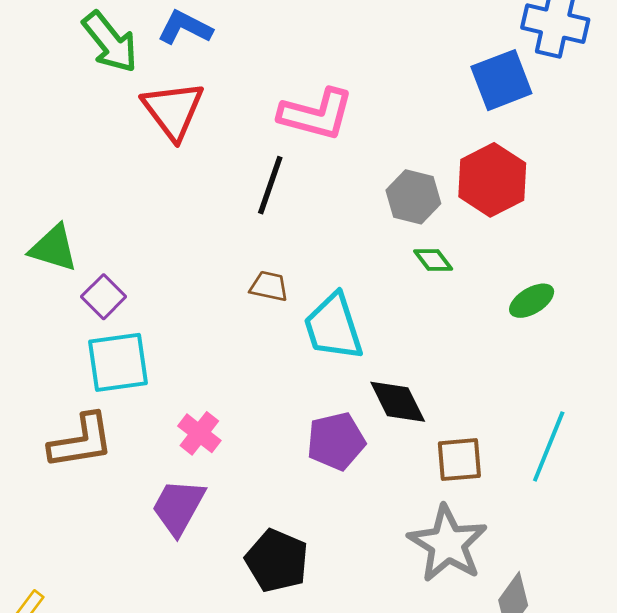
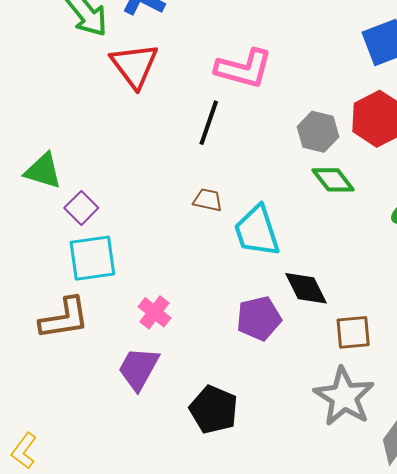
green diamond: (433, 260) -> (333, 180), size x1.4

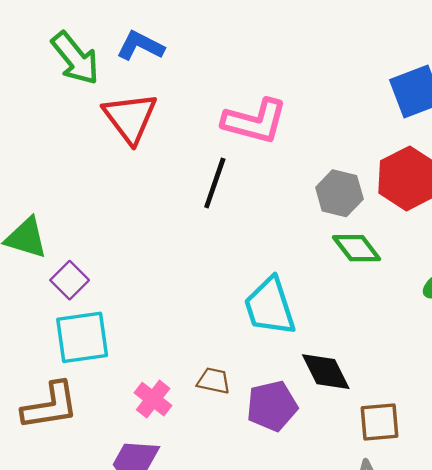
brown trapezoid: (208, 200) -> (214, 381), moved

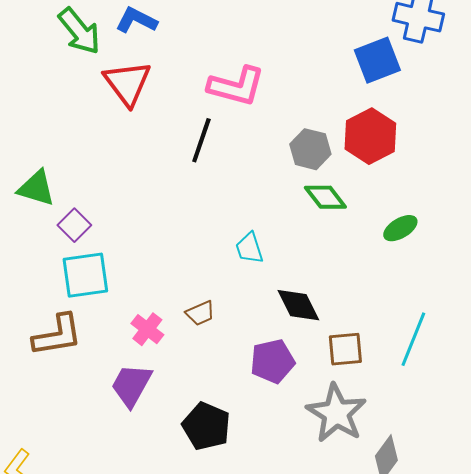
cyan trapezoid: (270, 306) -> (249, 248), size x0.6
brown trapezoid: (214, 381) -> (200, 313), turned 144
purple pentagon: (272, 406) -> (272, 361), moved

